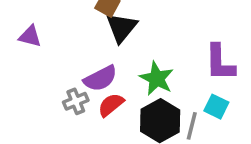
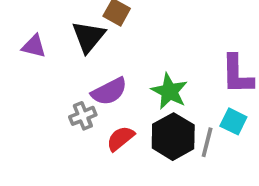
black triangle: (121, 27) -> (88, 37), moved
red semicircle: (111, 105) -> (120, 138), moved

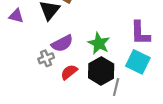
cyan square: (233, 121) -> (138, 62), size x1.5
gray line: (207, 142) -> (116, 87), moved

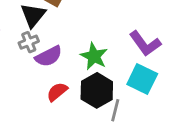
purple L-shape: (140, 33) -> (145, 44), turned -35
gray cross: (46, 58) -> (29, 42), moved

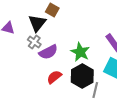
gray cross: (29, 42) -> (34, 42), turned -32

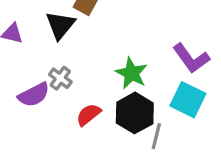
gray cross: (34, 42) -> (60, 78), moved
purple semicircle: (48, 52) -> (34, 95), moved

